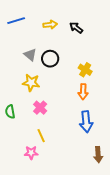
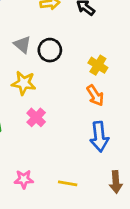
orange arrow: (83, 92) -> (95, 95), turned -35
yellow line: (41, 136) -> (68, 183), moved, turned -56

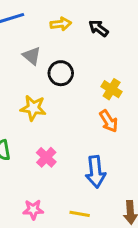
gray triangle: (22, 45) -> (32, 56), moved
pink cross: (36, 117) -> (46, 157), moved
blue arrow: (99, 137) -> (96, 172), moved

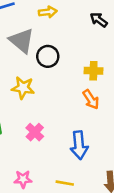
black arrow: (98, 28) -> (99, 20), moved
gray triangle: (32, 56) -> (22, 41), size x1.5
yellow cross: (112, 89) -> (93, 71), turned -30

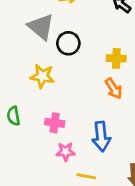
pink cross: (35, 132) -> (55, 123), turned -36
pink star: (23, 179) -> (66, 152), moved

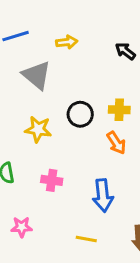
black circle: (68, 43) -> (80, 114), moved
pink star: (66, 152) -> (22, 227), moved

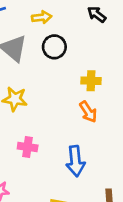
black arrow: (125, 51) -> (97, 14), moved
black circle: (80, 114) -> (54, 47), moved

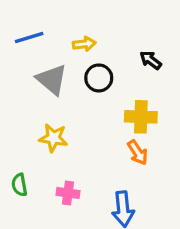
black arrow: (97, 14) -> (151, 60), moved
yellow cross: (91, 81) -> (141, 117), size x1.4

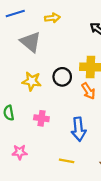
black circle: (99, 78) -> (62, 77), moved

